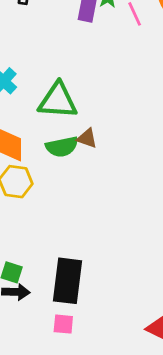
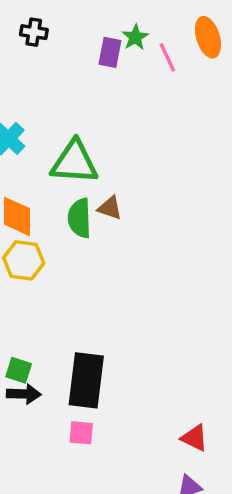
green semicircle: (62, 147) -> (79, 218), turned 100

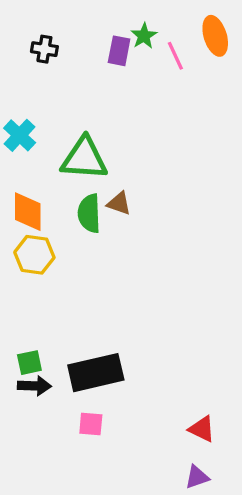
black cross: (34, 32) -> (44, 49), moved
green square: (19, 370) -> (29, 363), turned -30
black rectangle: (86, 380) -> (96, 373), turned 70

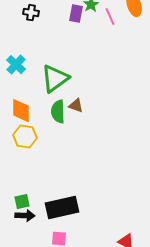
green triangle: (84, 159) -> (55, 79), turned -40

